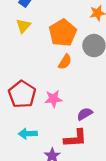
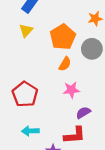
pink star: (53, 99) -> (71, 90), moved

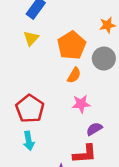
cyan arrow: (30, 131) -> (29, 141), moved, turned -98

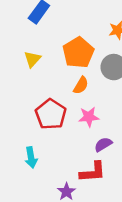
yellow triangle: (31, 38) -> (32, 59), moved
red pentagon: (30, 109) -> (51, 114), moved

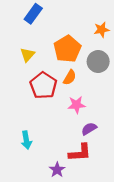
red pentagon: (51, 114) -> (43, 85), moved

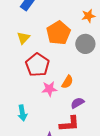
orange semicircle: (70, 77) -> (67, 82), moved
pink star: (76, 105) -> (49, 89), moved

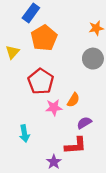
orange pentagon: (58, 33) -> (44, 38), moved
yellow triangle: (23, 38) -> (12, 52), moved

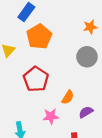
pink star: (54, 107) -> (51, 116), moved
purple semicircle: (84, 123) -> (86, 112), moved

